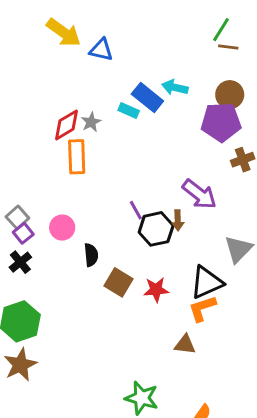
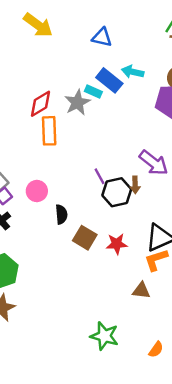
blue triangle: (101, 50) -> (102, 37), moved
gray star: (91, 122) -> (77, 103), moved, size x1.5

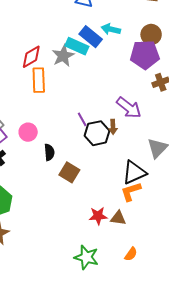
cyan rectangle: (93, 91) -> (77, 46), size x1.5
red star: (117, 244) -> (98, 216), moved
orange semicircle: (156, 350) -> (131, 254), moved

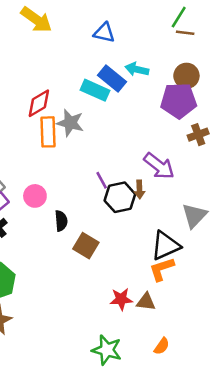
gray star: (63, 56) -> (70, 123), moved, turned -30

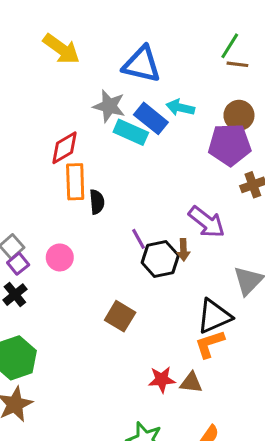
blue triangle: (104, 33) -> (142, 64), size x1.5
gray star: (70, 123) -> (109, 106), moved
black semicircle: (61, 221) -> (97, 202), moved

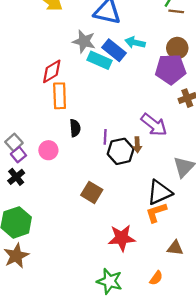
black semicircle: (97, 202) -> (75, 128), moved
purple line: (139, 239) -> (105, 137), turned 32
red star: (162, 380) -> (122, 238), size x1.4
brown triangle: (191, 383) -> (175, 248), moved

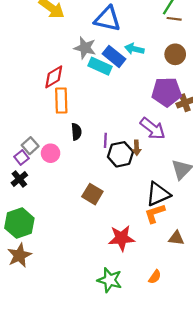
purple pentagon: (171, 69) -> (167, 92), moved
gray square: (14, 142) -> (30, 146), moved
brown triangle: (175, 248) -> (176, 238), moved

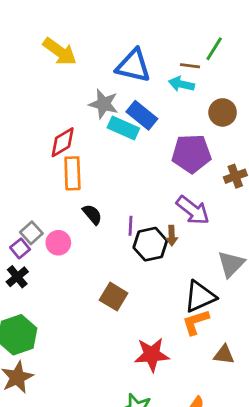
brown line: (174, 19) -> (190, 66), moved
cyan arrow: (134, 49) -> (181, 84), moved
purple pentagon: (167, 92) -> (191, 154), moved
black semicircle: (76, 132) -> (92, 214), turned -35

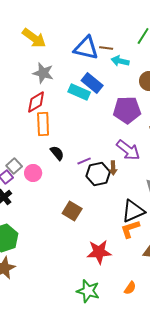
brown line: (190, 66) -> (106, 48), moved
gray star: (104, 104) -> (43, 73), moved
purple line: (131, 226) -> (84, 161), turned 64

